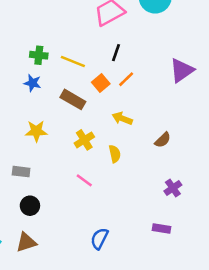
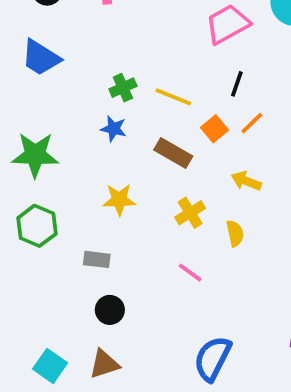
green cross: (39, 55) -> (123, 88), turned -30
blue semicircle: (100, 239) -> (213, 358), size x1.4

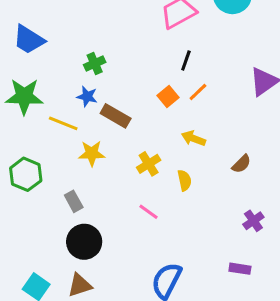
yellow line: (173, 97) -> (63, 123), moved
brown rectangle: (173, 153) -> (116, 116), moved
green star: (35, 155) -> (24, 96), moved
gray rectangle: (97, 259) -> (74, 201), turned 54
black circle: (110, 310) -> (84, 242), size x1.5

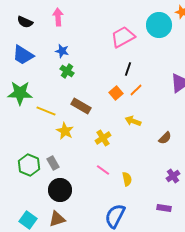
green cross: (95, 64) -> (67, 71), turned -32
blue star: (87, 96) -> (62, 51), moved
yellow star: (92, 153) -> (65, 131), turned 30
green hexagon: (26, 174) -> (29, 165), moved
yellow semicircle: (184, 180) -> (127, 179), moved

